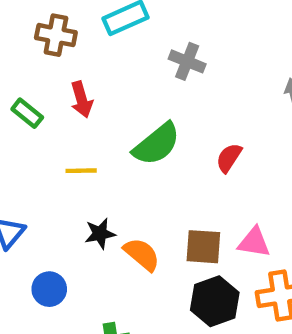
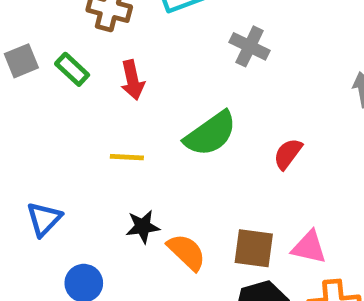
green rectangle: (27, 113) -> (72, 69), moved

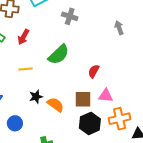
red arrow: (132, 80) -> (23, 37), turned 49
red semicircle: (288, 154) -> (94, 71), moved

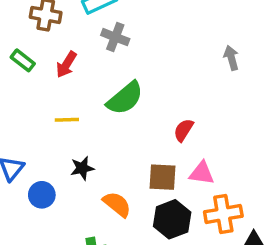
gray cross: (70, 16) -> (115, 37), moved
orange semicircle: (55, 105) -> (117, 204), moved
blue circle: (15, 123) -> (42, 195), moved

